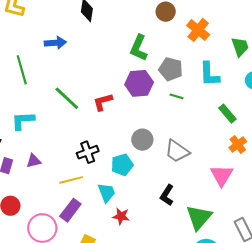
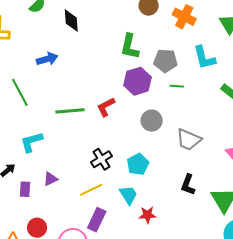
green line: (67, 98) -> (70, 111), turned -36
gray circle: (142, 140) -> (152, 121), moved

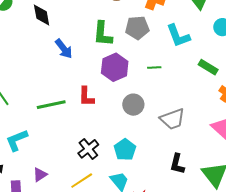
blue arrow: (47, 59) -> (64, 49), moved, turned 75
gray pentagon: (165, 61) -> (137, 28), moved
red L-shape: (106, 107) -> (86, 97), turned -55
gray trapezoid: (189, 140) -> (172, 119), turned -36

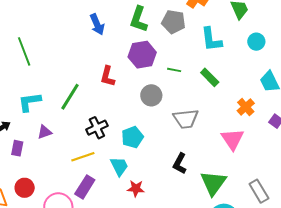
green line: (154, 67) -> (174, 70), moved
green rectangle: (208, 67) -> (210, 77), moved
green line: (51, 105) -> (70, 97), moved, turned -60
purple triangle: (40, 175) -> (45, 132), moved

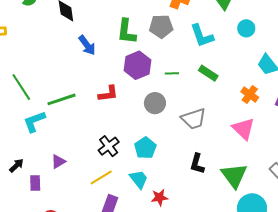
red L-shape: (108, 76) -> (108, 94), turned -100
green line: (70, 97) -> (61, 99), moved, turned 52
cyan L-shape: (30, 102) -> (34, 122), moved

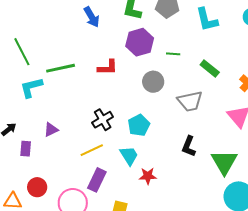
green rectangle: (208, 73) -> (210, 68), moved

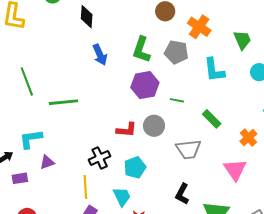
red L-shape: (108, 67) -> (127, 130), moved
cyan L-shape: (31, 87) -> (31, 139), moved
purple rectangle: (26, 149) -> (20, 178), turned 70
yellow line: (92, 150) -> (85, 187), turned -75

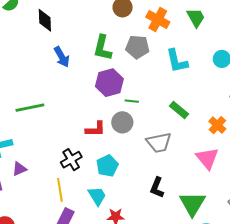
green trapezoid: (242, 40) -> (196, 18), moved
green line: (177, 100) -> (132, 101), moved

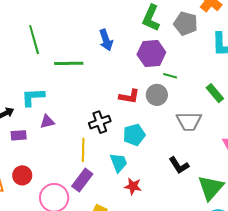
blue arrow: (62, 57) -> (106, 40), moved
black L-shape: (157, 188) -> (179, 165), turned -65

